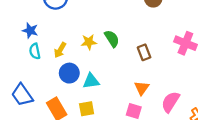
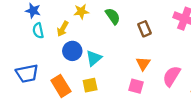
yellow star: (89, 42) -> (81, 11), moved
cyan triangle: (91, 81) -> (94, 58), turned -30
blue trapezoid: (22, 95) -> (27, 73), turned -65

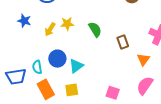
yellow arrow: (63, 29) -> (50, 29), moved
cyan semicircle: (38, 31) -> (37, 67), moved
orange triangle: (143, 64) -> (143, 59), moved

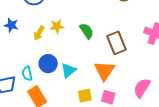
brown rectangle: (123, 42) -> (116, 43), size x1.5
orange triangle: (143, 59) -> (104, 71), moved, size x1.5
yellow square: (72, 90) -> (85, 96), moved

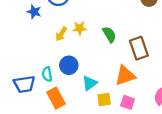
blue star: (11, 25) -> (34, 12), moved
cyan triangle: (68, 71) -> (90, 83), moved
orange triangle: (104, 71) -> (125, 76), turned 35

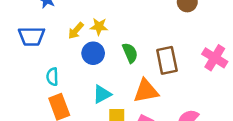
green semicircle: (109, 34) -> (130, 53), moved
blue circle: (69, 65) -> (93, 53), moved
blue trapezoid: (24, 84) -> (31, 36), moved

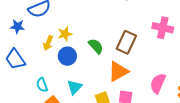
blue trapezoid: (31, 36) -> (15, 59), turned 75
brown rectangle: (167, 60) -> (126, 42), turned 55
cyan triangle: (102, 94) -> (75, 87), moved

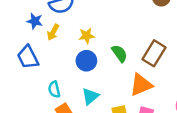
yellow arrow: (48, 43) -> (53, 32), moved

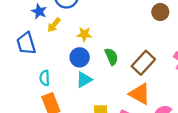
orange triangle: (141, 85) -> (140, 94), moved, turned 40
cyan triangle: (90, 96) -> (84, 80), moved

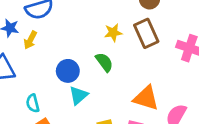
yellow star: (84, 34) -> (113, 33), moved
brown rectangle: (143, 63) -> (146, 33), moved, turned -55

